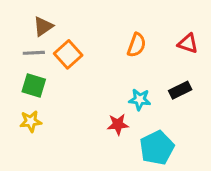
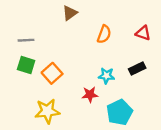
brown triangle: (43, 26) -> (70, 13), moved
orange square: (68, 54) -> (52, 73), moved
yellow star: (31, 121) -> (47, 111), moved, size x1.5

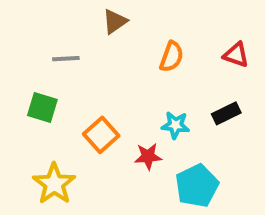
gray line: (26, 40) -> (66, 59), moved
orange square: (52, 73) -> (101, 135), moved
yellow star: (47, 111) -> (54, 184), moved, turned -30

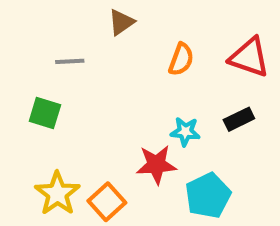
red triangle: (236, 55) -> (249, 57), size x1.5
orange square: (101, 135) -> (107, 202), moved
red star: (148, 156) -> (156, 165), size x1.4

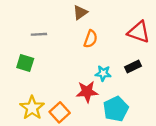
brown triangle: (121, 22) -> (80, 13), moved
orange semicircle: (181, 59) -> (91, 39), moved

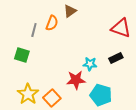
gray line: (39, 34) -> (34, 30), turned -72
orange semicircle: (91, 39) -> (52, 23), moved
cyan pentagon: (116, 109) -> (101, 95), turned -30

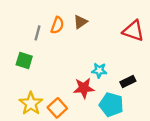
brown triangle: (70, 11) -> (80, 22), moved
black rectangle: (116, 58) -> (128, 81), moved

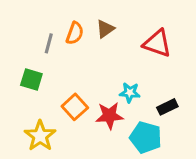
red triangle: (133, 31) -> (157, 43), moved
orange square: (57, 108) -> (75, 107), moved

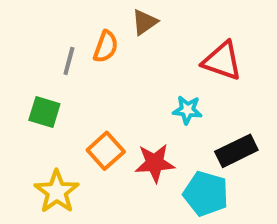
brown triangle: (105, 29) -> (145, 22), moved
cyan star: (130, 93) -> (187, 110), moved
black rectangle: (167, 107) -> (236, 151), size x1.4

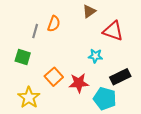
brown triangle: (145, 22) -> (89, 11), moved

